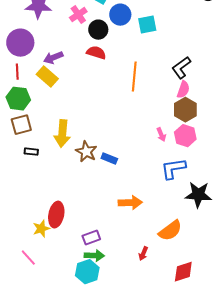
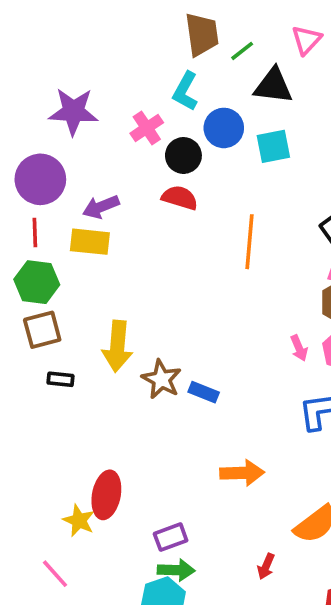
yellow rectangle: (47, 77) -> (90, 242), turned -35
yellow star: (41, 229) -> (79, 521), turned -30

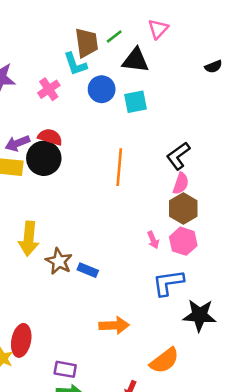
brown trapezoid: (202, 34) -> (87, 43), moved
cyan L-shape: (185, 91) -> (75, 64), turned -48
black circle: (183, 155) -> (44, 158), moved, size x1.4
red semicircle: (180, 198) -> (50, 137), moved
purple rectangle: (171, 537) -> (65, 369), turned 30

